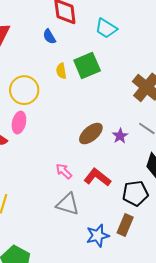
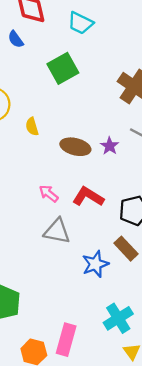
yellow semicircle: (61, 71) -> (32, 127), moved
brown ellipse: (91, 134) -> (75, 147), turned 60
brown rectangle: (125, 225) -> (126, 249), turned -60

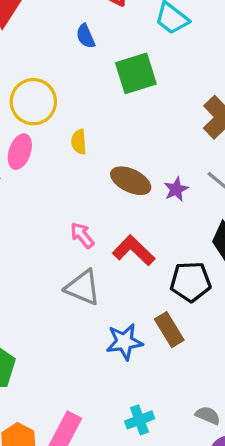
blue semicircle: (16, 39) -> (86, 36), moved
cyan cross: (118, 318) -> (140, 420), size x0.7

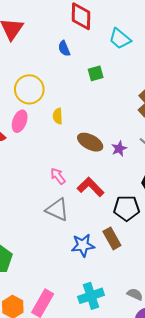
green square: (136, 73) -> (96, 73), size x0.6
cyan cross: (140, 420) -> (91, 296), size x1.4

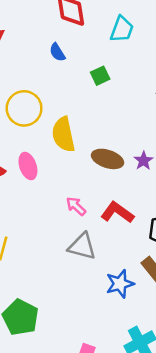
cyan trapezoid: (120, 39) -> (122, 29), turned -100
yellow semicircle: (58, 116) -> (63, 134), size x1.8
pink ellipse: (20, 121) -> (28, 166), moved, turned -30

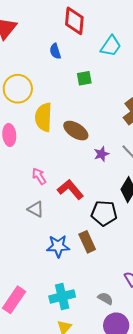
brown ellipse: (108, 159) -> (76, 131), moved
gray triangle: (82, 246) -> (36, 209), size x0.7

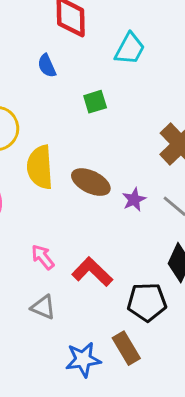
purple star: (101, 154) -> (134, 200), moved

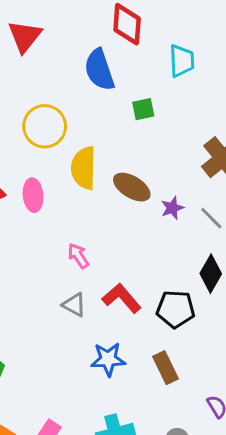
cyan trapezoid: (130, 49) -> (182, 61), turned -36
blue semicircle: (47, 66) -> (99, 70), size x1.8
red L-shape: (92, 272) -> (122, 298), moved
brown rectangle: (126, 348) -> (166, 368), moved

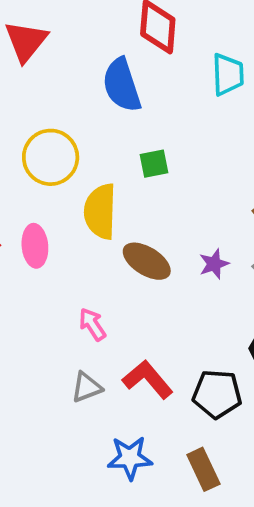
green square: (143, 109) -> (154, 164), moved
brown ellipse: (132, 187) -> (147, 261), moved
gray triangle: (74, 305) -> (87, 387), turned -50

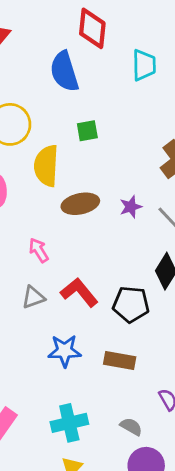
brown ellipse: (147, 261) -> (80, 204), turned -45
brown rectangle: (203, 469) -> (120, 361), turned -56

